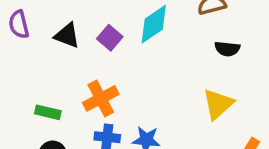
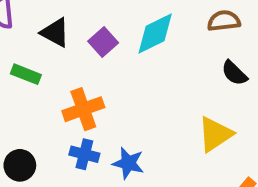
black semicircle: (227, 49) -> (234, 73), turned 30
green rectangle: (48, 112) -> (26, 74), moved

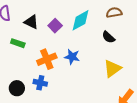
black semicircle: (234, 73) -> (108, 37), moved
blue cross: (84, 154) -> (40, 83), moved
blue star: (128, 163) -> (72, 57), moved

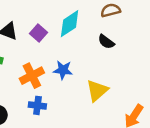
yellow triangle: (112, 69) -> (97, 91), moved
blue cross: (40, 83) -> (37, 105), moved

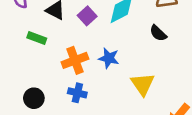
yellow triangle: (97, 91) -> (143, 84), turned -30

